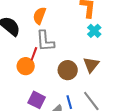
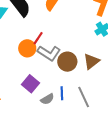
gray L-shape: (45, 41) -> (49, 53), moved, turned -65

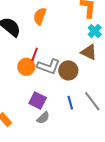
brown triangle: (91, 61) -> (89, 52), moved, turned -42
gray semicircle: (47, 99) -> (43, 118), moved

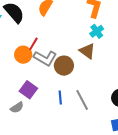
gray semicircle: (43, 118) -> (17, 107), moved

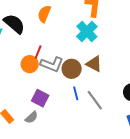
cyan cross: (97, 31) -> (87, 32), moved, size x1.5
brown triangle: (87, 51) -> (94, 64), moved
blue line: (60, 97) -> (76, 93), moved

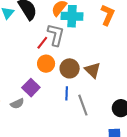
cyan cross: (87, 32) -> (72, 16), moved, turned 30
orange circle: (30, 64) -> (46, 64), moved
gray L-shape: (52, 64) -> (56, 35), moved, turned -115

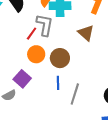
brown triangle: (93, 70) -> (86, 33), moved
gray line: (83, 105) -> (75, 94), turned 40

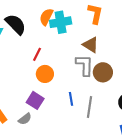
gray L-shape: (45, 25) -> (85, 65), moved
brown circle: (60, 58) -> (103, 72), moved

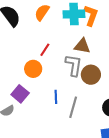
cyan cross: (61, 22) -> (74, 14), moved
brown triangle: (91, 45) -> (82, 46), turned -30
red line: (37, 54) -> (45, 50), moved

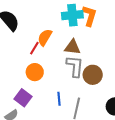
orange semicircle: (42, 12) -> (45, 37), moved
brown triangle: (82, 46) -> (72, 47), moved
red line: (45, 50) -> (34, 48), moved

